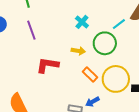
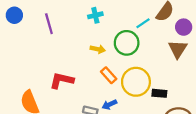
cyan cross: (82, 22) -> (95, 15), moved, turned 32
red L-shape: (47, 65) -> (62, 80), moved

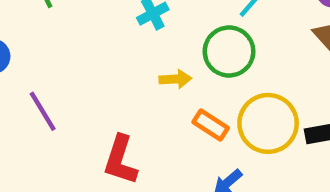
purple line: (49, 24) -> (43, 111), moved
red L-shape: (62, 80) -> (120, 160), turned -70

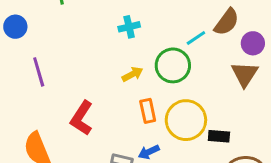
yellow arrow: (175, 79) -> (132, 74), turned -40
orange rectangle: (211, 125) -> (148, 111), turned 30

